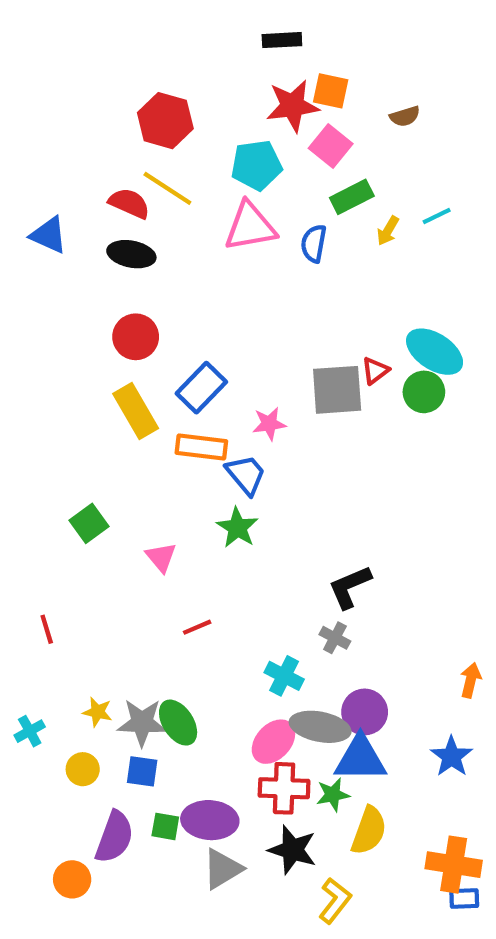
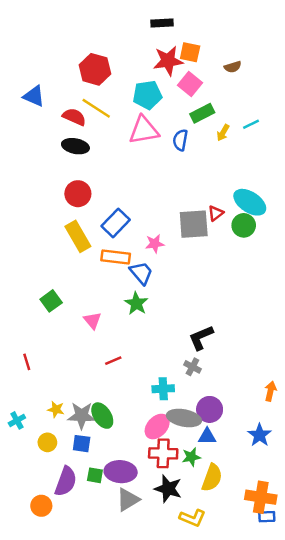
blue triangle: (49, 235) -> (34, 96), moved
cyan cross: (284, 676) -> (163, 389), turned -30
blue triangle: (360, 759) -> (207, 436), size x0.6
yellow L-shape: (335, 901) -> (192, 518), turned 75

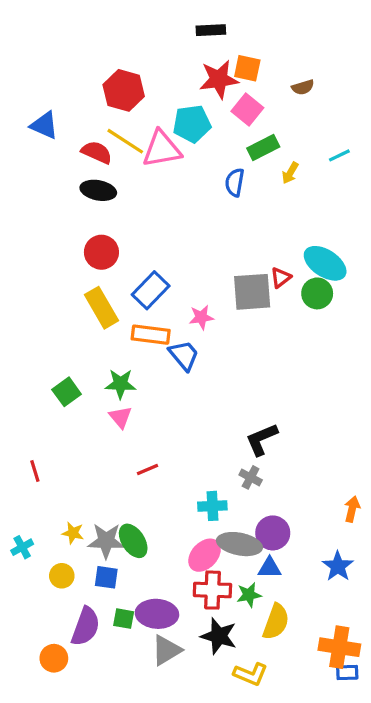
cyan line: (251, 124) -> (339, 155), moved
pink triangle: (144, 130) -> (162, 149), moved
green star: (136, 303) -> (120, 384), moved, turned -30

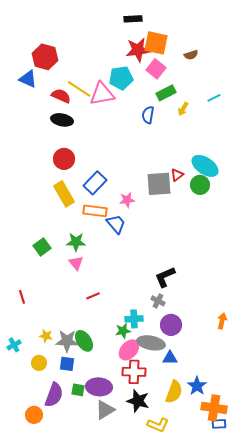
orange square: (247, 68) -> (156, 43), size x1.4
red hexagon: (124, 90) -> (45, 57), moved
purple circle: (273, 533) -> (171, 325), moved
blue star: (338, 566) -> (197, 386), moved
green star: (249, 595) -> (123, 331), moved

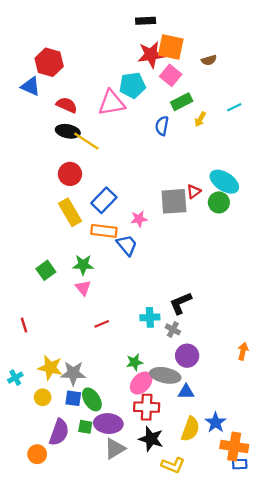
yellow line: (79, 89) -> (86, 141), moved
cyan cross: (134, 319) -> (150, 317), moved
yellow star: (46, 336) -> (50, 368), size x1.6
green ellipse: (84, 341) -> (92, 399), moved

